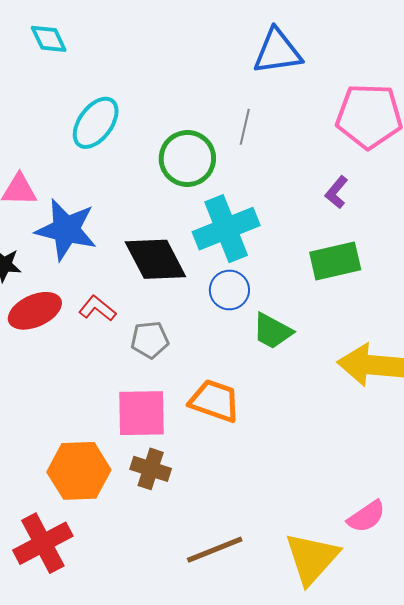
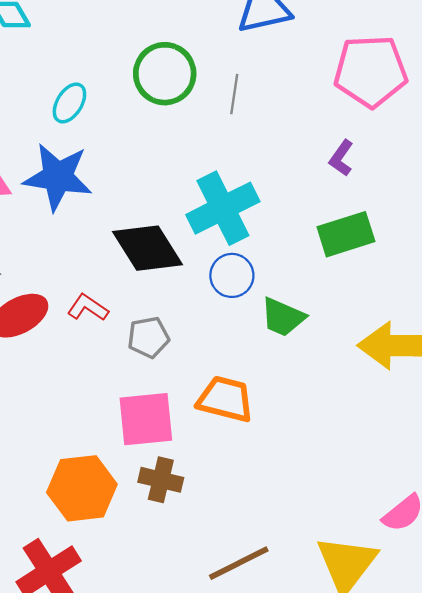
cyan ellipse: (96, 123) -> (69, 103), size x0.7
green circle: (187, 158) -> (165, 74), moved
blue star: (66, 230) -> (58, 177), moved

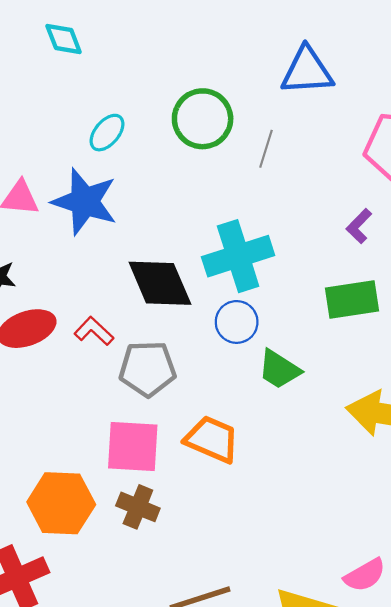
gray pentagon: (148, 337) -> (147, 369), size x1.4

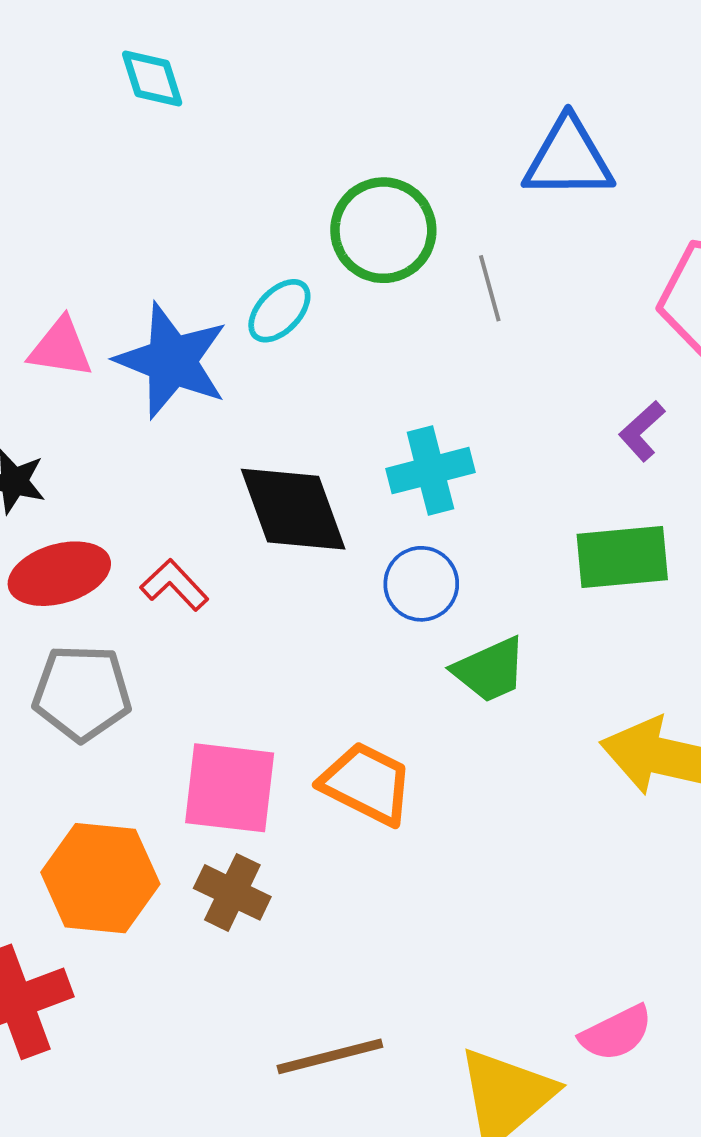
cyan ellipse: (107, 133) -> (279, 311), moved
gray line: (266, 149) -> (490, 288), turned -36
cyan cross: (238, 256) -> (430, 471), size x0.7
gray pentagon: (147, 369) -> (82, 693), moved
green trapezoid: (279, 369) -> (490, 670), turned -60

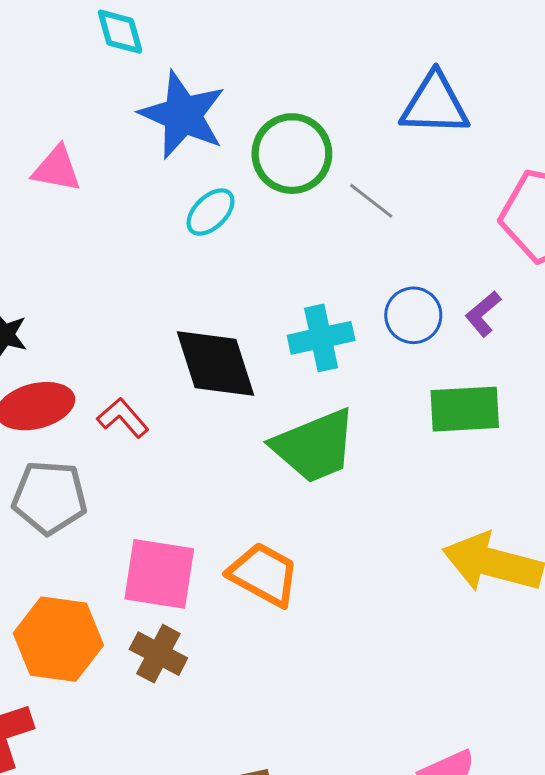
gray line: (490, 288) -> (371, 201), turned -39
pink triangle: (61, 348) -> (57, 169), moved
blue star: (172, 361) -> (183, 115), moved
blue circle: (421, 584) -> (413, 315), moved
green trapezoid: (490, 670) -> (314, 446), moved, size x1.5

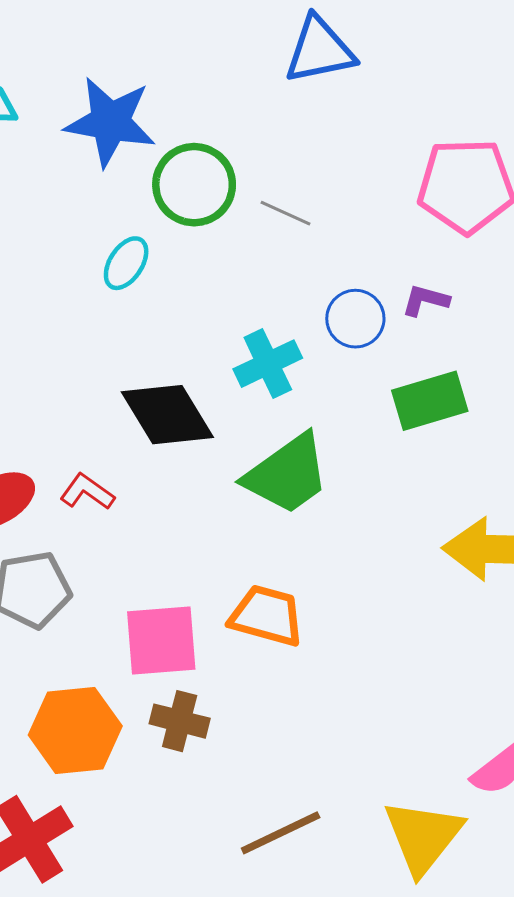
blue triangle: (435, 104) -> (320, 50), moved
blue star: (183, 115) -> (110, 122), moved
purple L-shape: (483, 314) -> (425, 300), turned 69

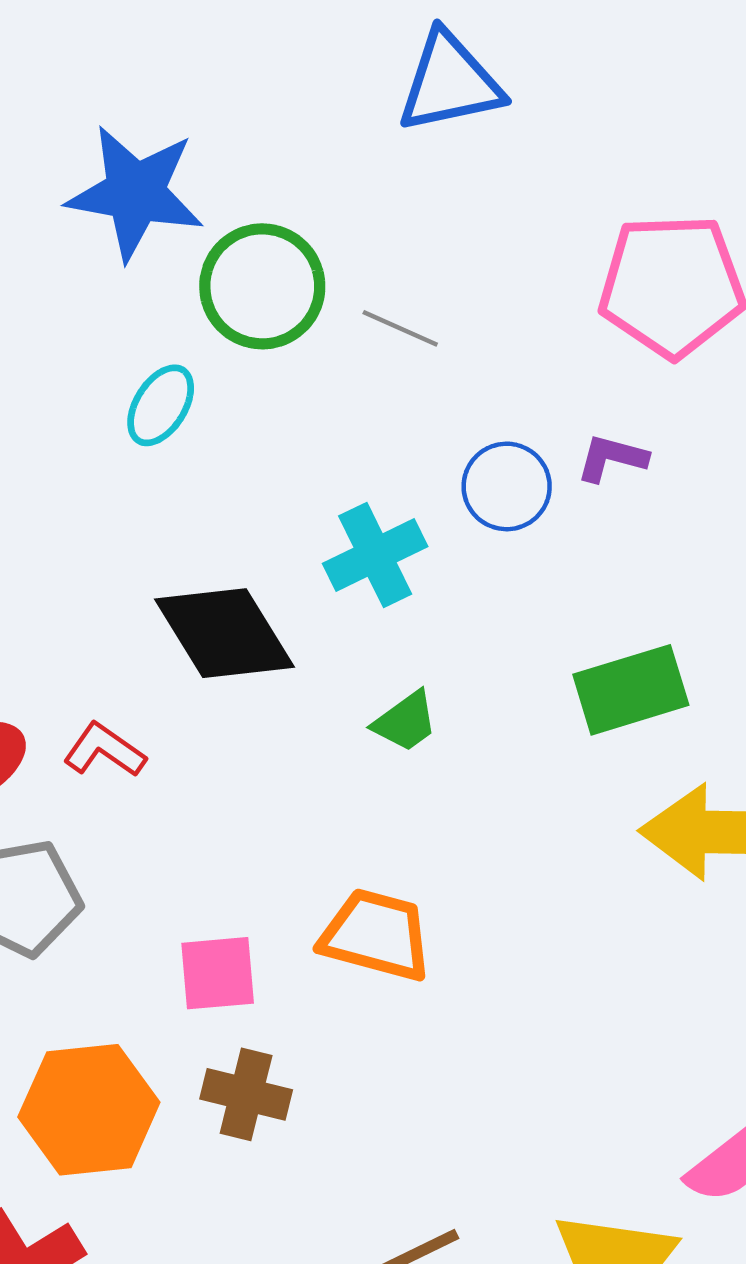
green rectangle: (430, 401) -> (631, 690), moved
green trapezoid: (287, 474) -> (405, 721), size x0.5
pink square: (161, 640) -> (218, 973), size x0.7

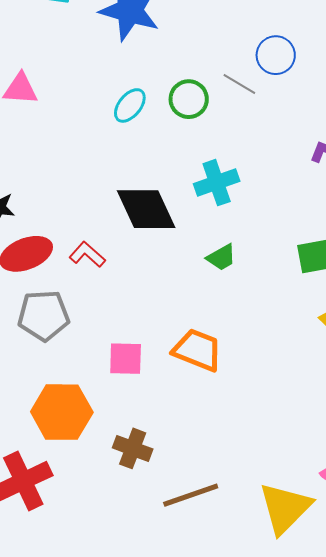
green circle: (262, 286) -> (189, 99), moved, size x0.7
blue circle: (507, 486) -> (276, 55), moved
brown cross: (246, 1094) -> (133, 448), moved

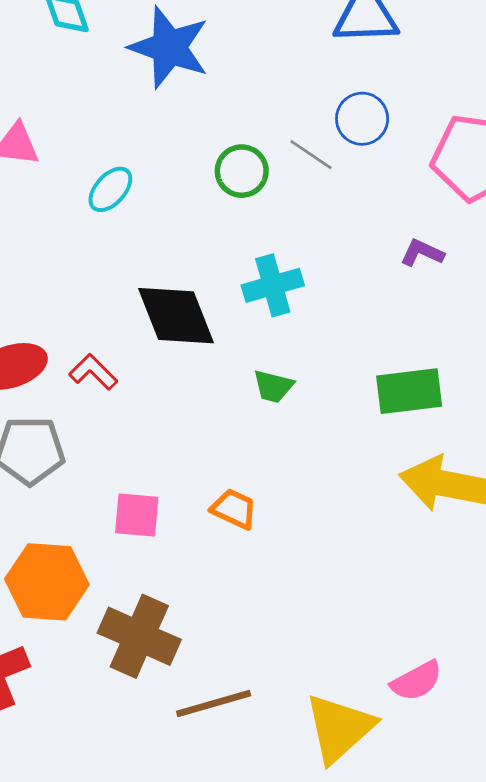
cyan ellipse: (130, 105) -> (110, 189), moved
green trapezoid: (221, 257) -> (273, 386), turned 40
orange trapezoid: (197, 350) -> (234, 509), size x0.7
brown cross: (133, 448) -> (139, 636), size x1.5

